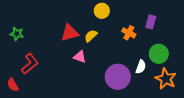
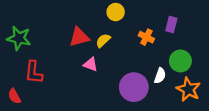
green star: (17, 34) -> (19, 38), size x1.5
red L-shape: (30, 64) -> (34, 72), turned 135

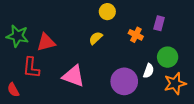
red triangle: (79, 37) -> (46, 42), moved
pink triangle: (91, 64) -> (73, 76), moved, size x1.6
orange star: (188, 89) -> (175, 83), turned 30

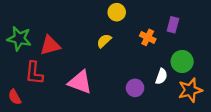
purple circle: (124, 81) -> (135, 88), size x0.6

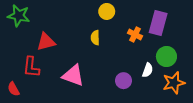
purple rectangle: (173, 25) -> (158, 23), size x1.6
green star: (19, 39) -> (19, 16), moved
yellow semicircle: (104, 41) -> (95, 38), turned -48

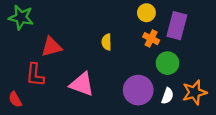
yellow circle: (107, 11) -> (146, 13), moved
green circle: (166, 57) -> (167, 63), moved
white semicircle: (148, 70) -> (167, 96), moved
purple circle: (123, 81) -> (138, 90), size x1.6

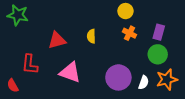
purple rectangle: (177, 26) -> (159, 32), moved, size x0.7
red triangle: (51, 47) -> (57, 40), moved
green circle: (167, 63) -> (158, 54), moved

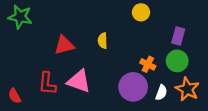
orange cross: (130, 33) -> (148, 64), moved
red L-shape: (30, 64) -> (47, 84), moved
orange star: (167, 79) -> (187, 89), turned -30

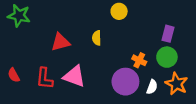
yellow circle: (141, 12) -> (119, 11), moved
red semicircle: (14, 96) -> (14, 75), moved

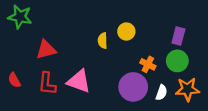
yellow circle: (119, 11) -> (126, 31), moved
red triangle: (60, 42) -> (46, 50), moved
orange star: (177, 84) -> (187, 89), turned -30

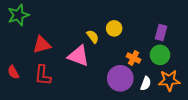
green star: (20, 17) -> (18, 15), turned -30
yellow semicircle: (103, 41) -> (93, 37), turned 144
pink triangle: (79, 81) -> (78, 56), moved

